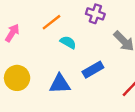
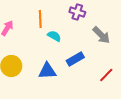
orange line: (51, 22) -> (40, 19), turned -54

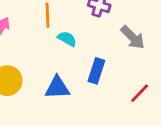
blue rectangle: (75, 59) -> (96, 71), turned -42

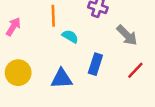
red line: (140, 93) -> (135, 70), moved

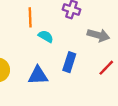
gray arrow: (127, 35) -> (98, 35), turned -30

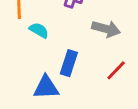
blue triangle: (38, 76) -> (46, 87), moved

